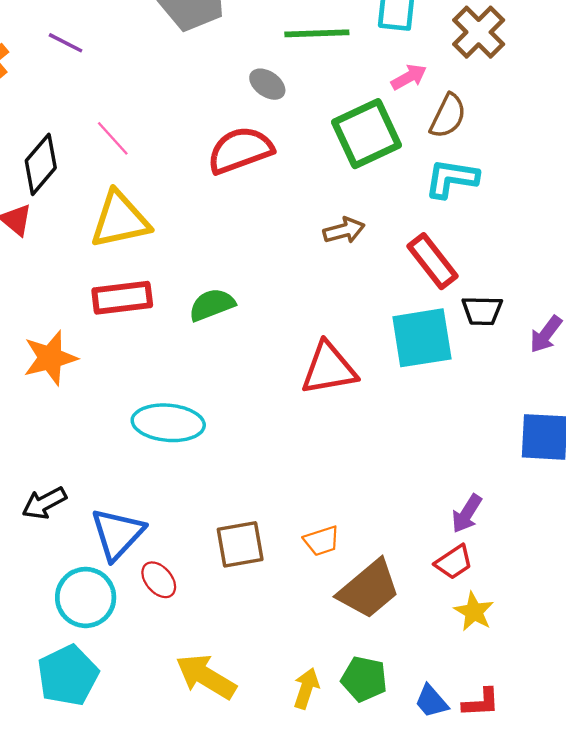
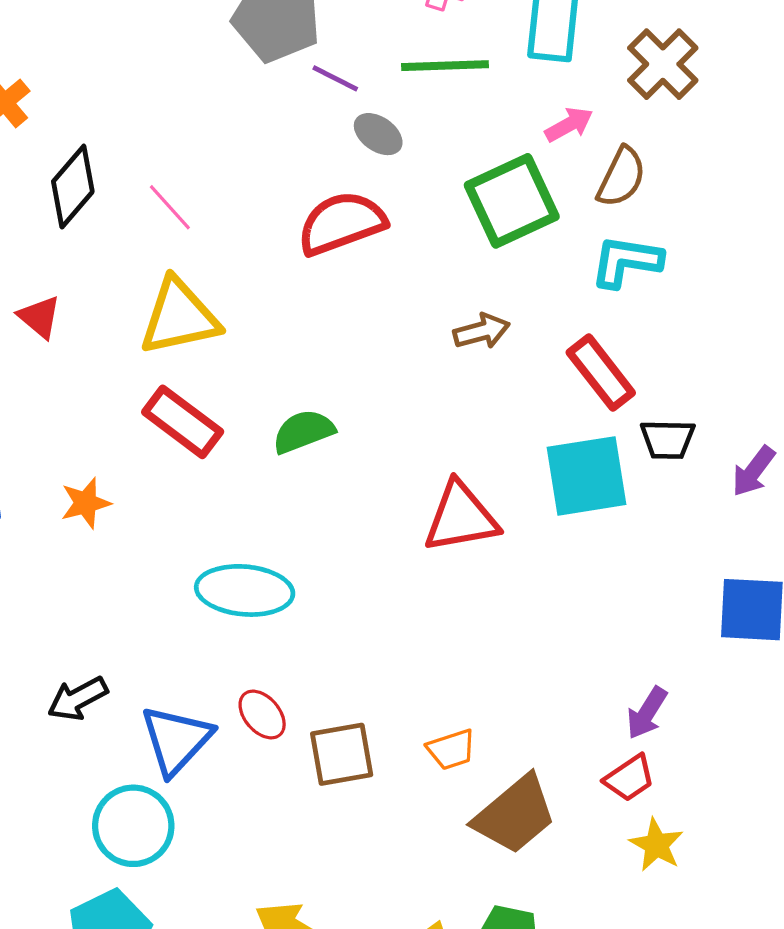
purple line: (66, 43) -> (335, 78), moved
black diamond: (41, 164) -> (73, 187), moved
red rectangle: (122, 298) -> (183, 422), turned 44
orange star: (50, 358) -> (86, 503), size x0.7
red ellipse: (159, 580) -> (262, 714), moved

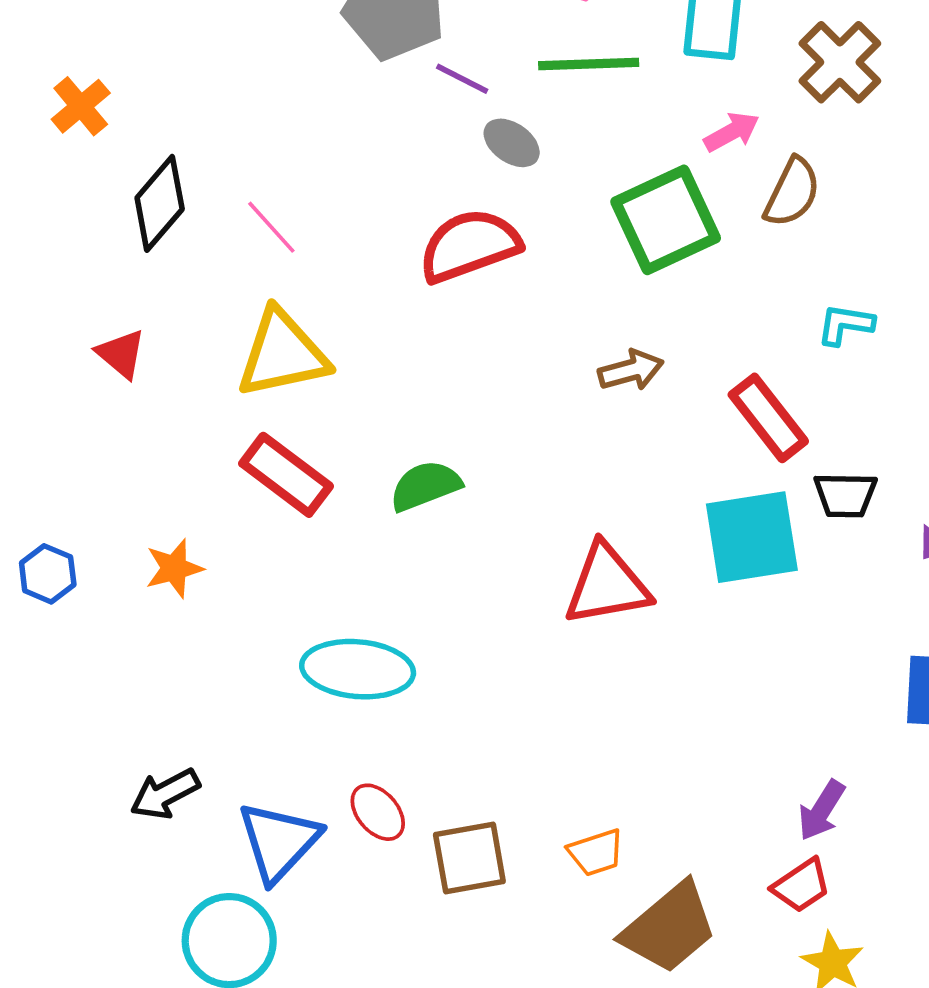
cyan L-shape: (626, 261) -> (845, 324), moved, size x0.7

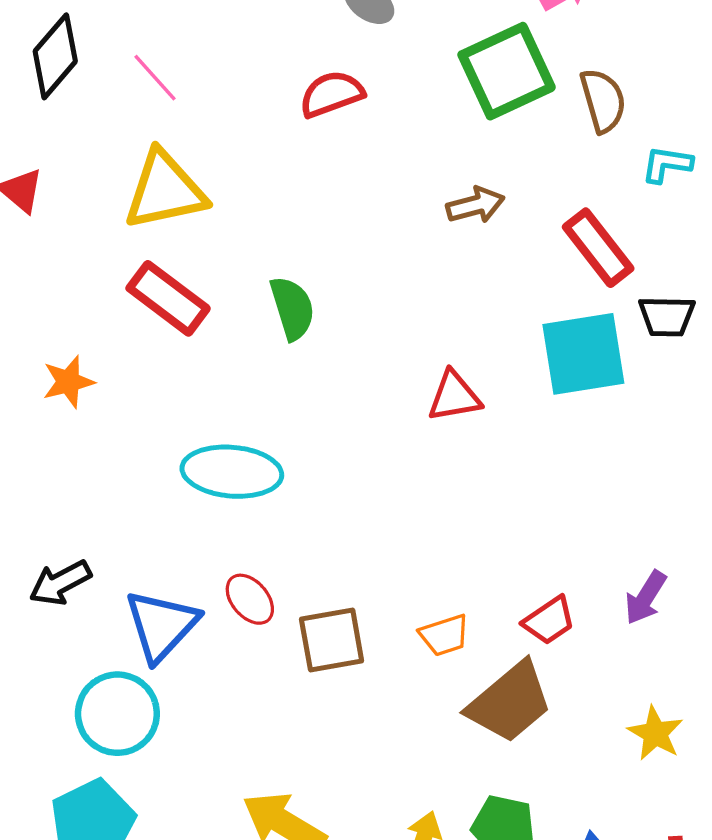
brown semicircle: (792, 192) -> (603, 101), moved, turned -42
red semicircle: (469, 246) -> (332, 94), size x0.7
green semicircle: (425, 486) -> (292, 308), turned 94
red triangle: (607, 585) -> (454, 396), size x0.7
red trapezoid: (801, 886) -> (549, 620), moved

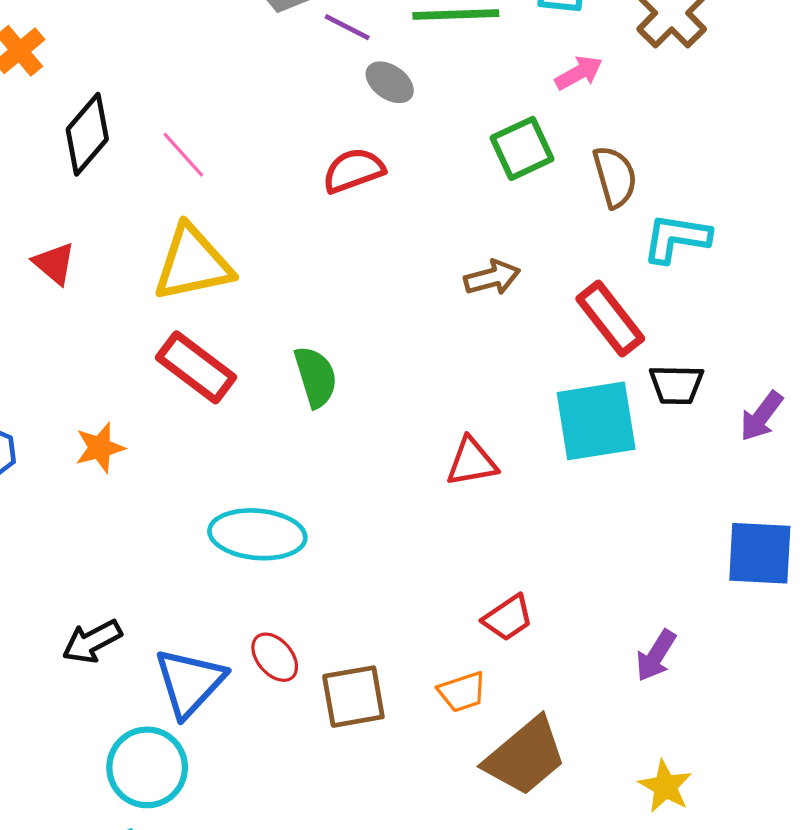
green square: (507, 71) -> (522, 148), size x0.7
cyan L-shape: (667, 164) -> (676, 238), size x1.4
red trapezoid: (549, 620) -> (508, 618), moved

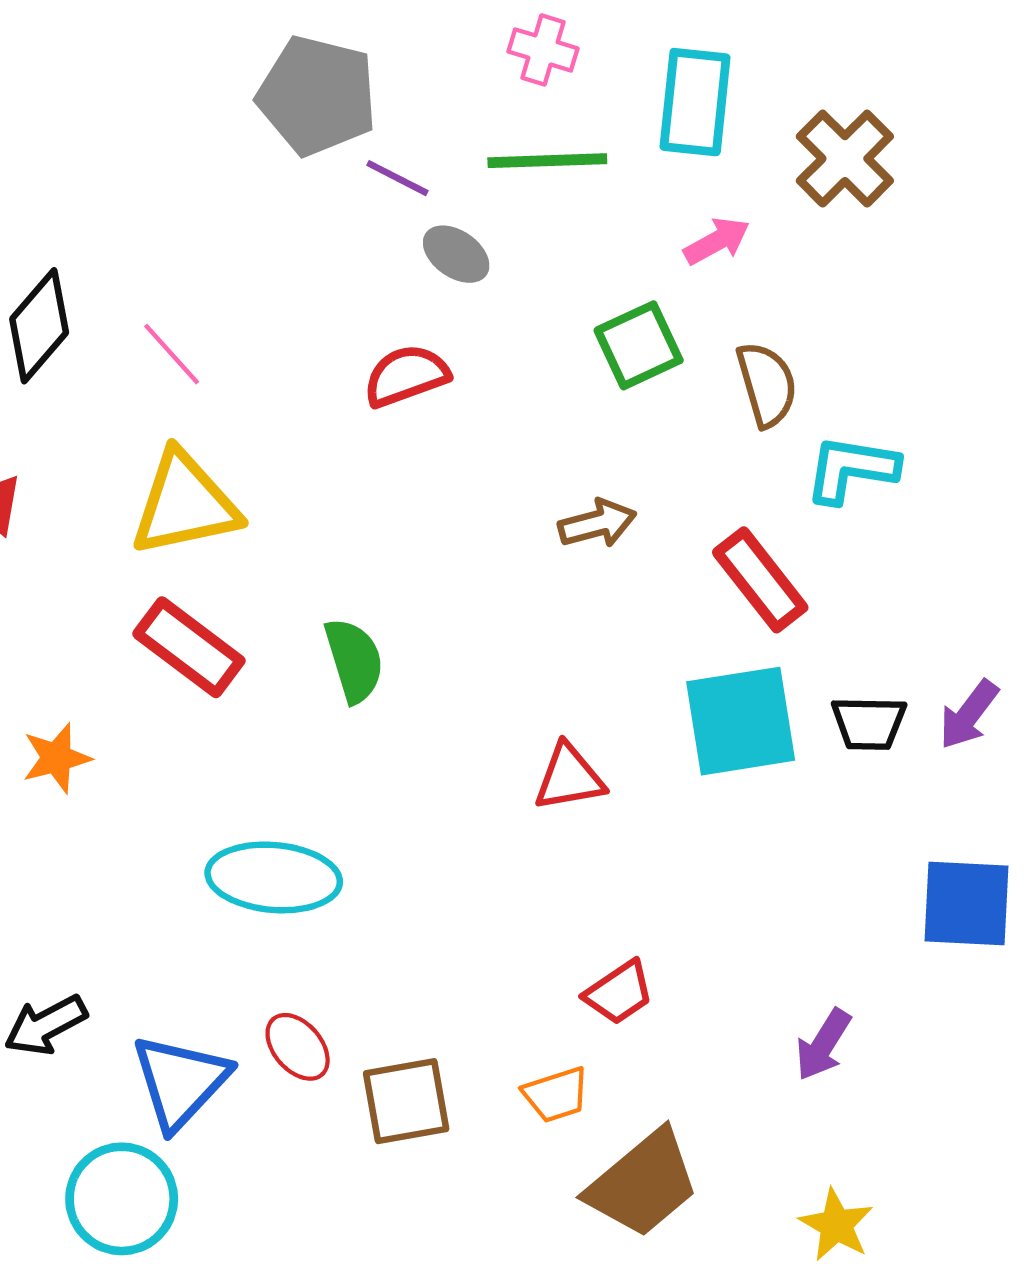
black trapezoid: (676, 385) -> (869, 723), moved

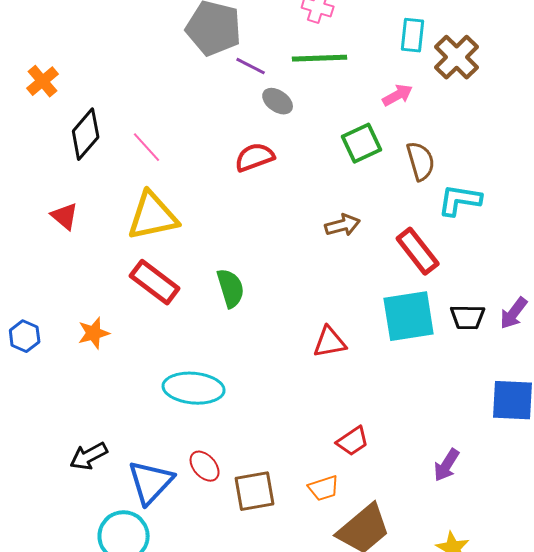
cyan rectangle: (695, 102) -> (413, 35), moved, size x0.7

